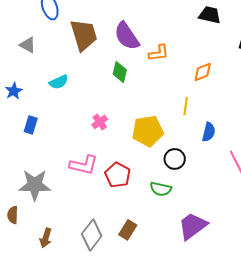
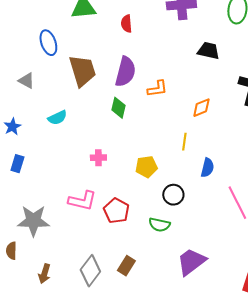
purple semicircle: (127, 36) -> (125, 72), turned -132
pink cross: (100, 122) -> (98, 158), turned 35
blue rectangle: (31, 125) -> (17, 164), moved
yellow pentagon: (148, 131) -> (146, 167), size x0.7

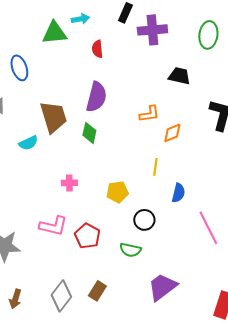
brown trapezoid: (82, 71) -> (53, 117), moved
orange L-shape: (157, 89) -> (149, 114), moved

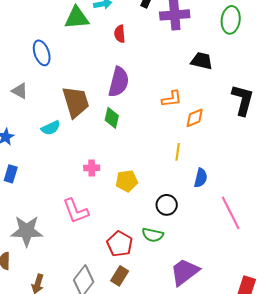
yellow pentagon: (117, 192) -> (127, 181), moved
pink L-shape: (53, 226) -> (76, 211), turned 56
red pentagon: (87, 236) -> (120, 244), moved

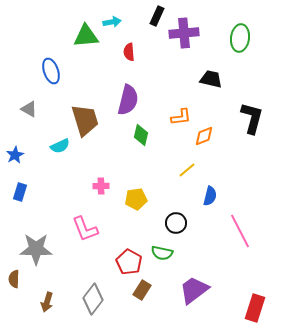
green diamond: (112, 118) -> (141, 135), moved
yellow line: (178, 152) -> (187, 170), turned 42
brown rectangle: (120, 276) -> (142, 290), moved

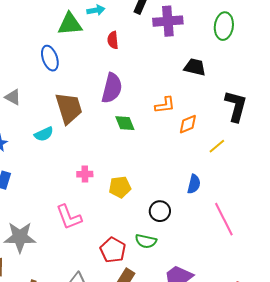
blue ellipse: (51, 71) -> (50, 58), moved
green diamond: (141, 135) -> (125, 123), turned -35
yellow line: (187, 170) -> (217, 146), moved

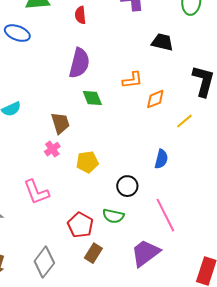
blue ellipse: (50, 58) -> (17, 33), turned -50
brown trapezoid: (69, 108) -> (60, 123), moved, size x0.7
pink cross: (85, 174) -> (52, 149), turned -35
pink line: (224, 219) -> (165, 215), moved

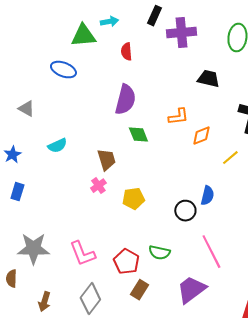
black circle: (127, 186) -> (185, 211), moved
pink L-shape: (36, 192) -> (82, 254), moved

